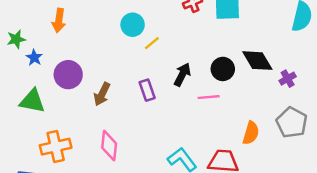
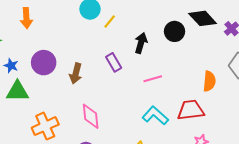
blue star: (34, 58) -> (11, 66), moved
pink line: (209, 97) -> (153, 79), moved

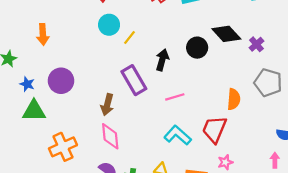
purple rectangle: (114, 62) -> (134, 80), size x1.5
brown arrow: (76, 73) -> (107, 105), moved
red trapezoid: (191, 110) -> (214, 129), turned -60

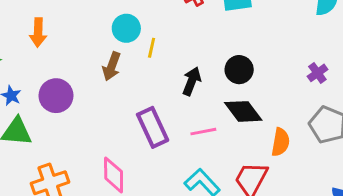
black diamond: (226, 34) -> (243, 111), moved
yellow line: (129, 38) -> (152, 48), turned -32
purple rectangle: (134, 80) -> (153, 127), moved
brown arrow: (107, 105) -> (112, 66), moved

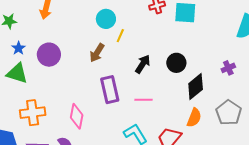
brown arrow: (112, 66) -> (97, 53), moved
purple cross: (317, 73) -> (228, 68), moved
black diamond: (243, 111) -> (196, 87), moved, turned 76

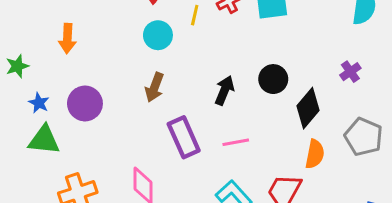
yellow line: (120, 36) -> (195, 15), moved

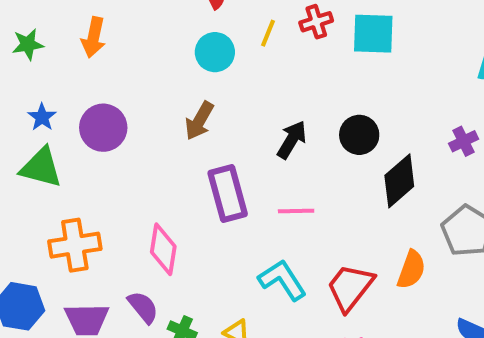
green star: (17, 66) -> (28, 44), moved
orange semicircle: (315, 154) -> (411, 270), moved

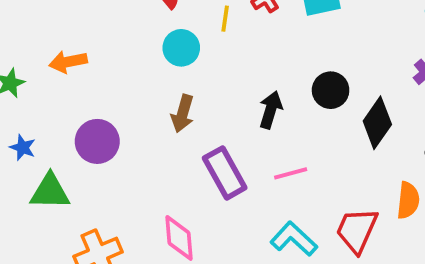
orange arrow: (94, 37) -> (68, 62), turned 81
blue star: (42, 117) -> (23, 148), moved

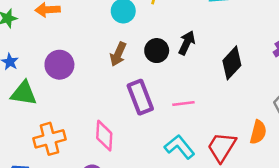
black circle: (331, 90) -> (157, 51), moved
black arrow: (271, 110) -> (187, 43), moved
black diamond: (377, 123) -> (232, 63), moved

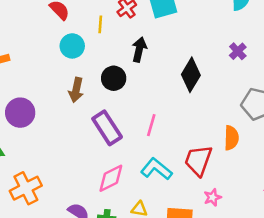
black arrow: (187, 43) -> (139, 49), moved
pink line: (183, 104) -> (151, 125), turned -55
pink diamond: (104, 136) -> (111, 178), moved, turned 72

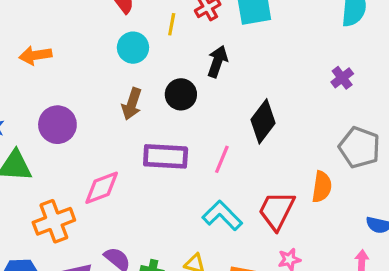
black diamond: (191, 75) -> (263, 121), moved
purple rectangle: (107, 128) -> (166, 156), turned -60
pink diamond: (111, 178) -> (102, 188), moved

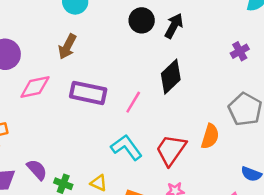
black arrow: (217, 62) -> (174, 26), moved
black circle: (181, 94) -> (142, 20), moved
pink diamond: (102, 188) -> (35, 87), moved

